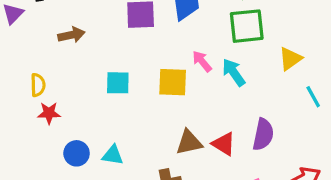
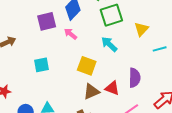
pink arrow: (202, 61) -> (71, 34), moved
yellow square: (173, 82) -> (87, 66), moved, turned 30
cyan line: (313, 97) -> (160, 49), turned -64

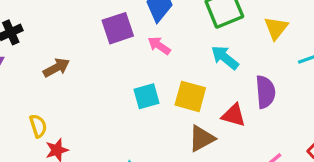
cyan square: (41, 65) -> (147, 96), moved
purple semicircle: (135, 78) -> (265, 92), moved
red triangle: (112, 88) -> (234, 115), moved

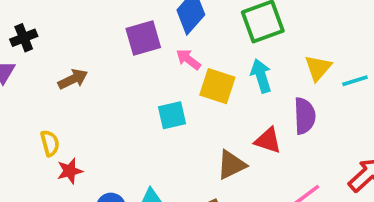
yellow triangle: (276, 28) -> (318, 68), moved
cyan arrow: (225, 58) -> (261, 76), turned 32
yellow square: (190, 96) -> (217, 86), moved

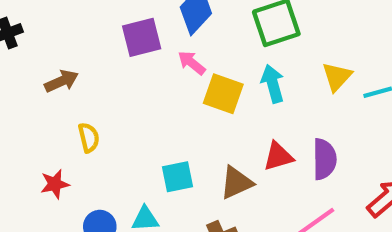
cyan square: (172, 115) -> (177, 177), moved
purple semicircle: (305, 116) -> (324, 159), moved
red triangle: (268, 140) -> (278, 156), turned -36
yellow semicircle: (50, 143) -> (89, 138), moved

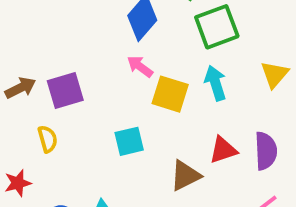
purple square: (142, 37) -> (65, 90), moved
cyan square: (177, 177) -> (129, 141), moved

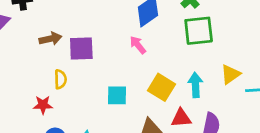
cyan arrow: (215, 83) -> (195, 85), moved
yellow square: (170, 94) -> (161, 87), moved
red star: (18, 183) -> (43, 105), moved

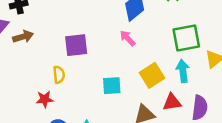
green square: (199, 31) -> (186, 38), moved
brown arrow: (50, 39) -> (23, 37), moved
yellow square: (161, 87) -> (152, 75), turned 30

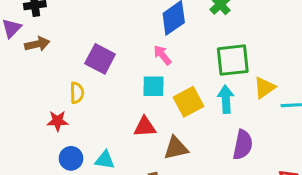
purple square: (76, 45) -> (100, 59), turned 30
cyan square: (112, 86) -> (153, 86), moved
red triangle: (172, 102) -> (145, 127), moved

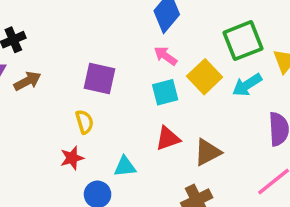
cyan arrow: (226, 99) -> (247, 85), turned -104
yellow square: (188, 102) -> (205, 77), moved
cyan triangle: (105, 160) -> (125, 167), moved

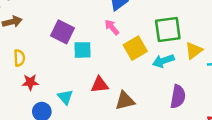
cyan square: (165, 92) -> (83, 50), moved
yellow semicircle: (85, 122) -> (19, 58), moved
cyan triangle: (125, 167) -> (65, 97), turned 42

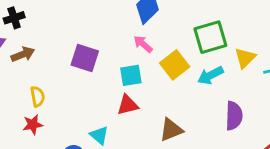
cyan square: (83, 50) -> (131, 75), moved
red star: (30, 82) -> (33, 125), moved
red triangle: (100, 85) -> (128, 105), moved

